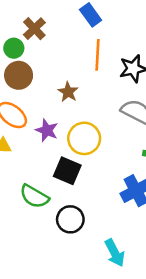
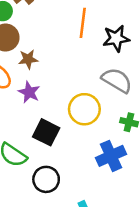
brown star: (68, 92) -> (28, 59), moved, turned 30
yellow circle: (84, 138) -> (84, 109), moved

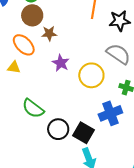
purple star: (29, 92) -> (61, 63), moved
black square: (46, 132) -> (83, 133), moved

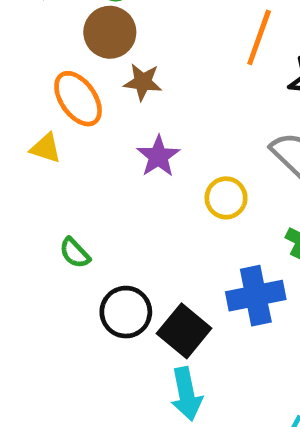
yellow circle: (91, 75) -> (226, 198), size x0.7
green semicircle: (33, 108) -> (75, 253), size x0.6

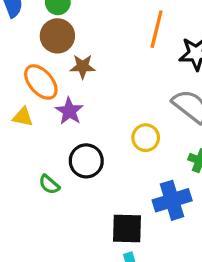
purple star: (158, 156) -> (69, 111), moved
black circle: (126, 312) -> (86, 161), moved
black square: (184, 331) -> (127, 229), turned -32

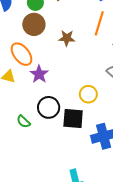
brown star: (83, 67) -> (67, 38), moved
black square: (127, 229) -> (73, 118), moved

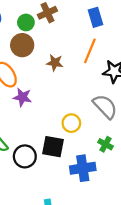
purple star: (39, 74) -> (22, 97), turned -30
black circle: (49, 107) -> (25, 156), moved

